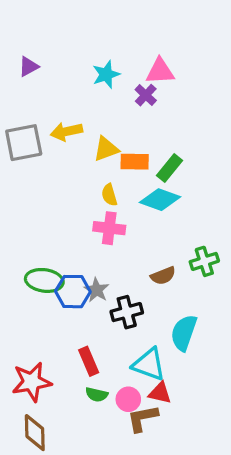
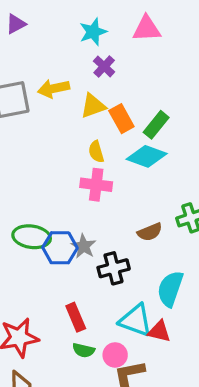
purple cross: (146, 95) -> (104, 67), moved
orange rectangle: (135, 162) -> (121, 119), turned 60
red triangle: (160, 393) -> (159, 331), moved

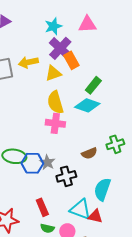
purple cross: (104, 67) -> (60, 48), size x1.6
orange rectangle: (121, 119) -> (71, 60), moved
yellow semicircle: (96, 152) -> (55, 102), size x1.6

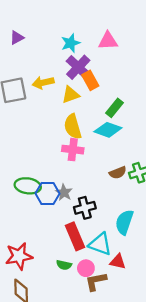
brown semicircle: (89, 153) -> (118, 173), moved
red rectangle: (42, 207) -> (75, 236), moved, size x1.4
red triangle: (95, 216) -> (118, 262), moved

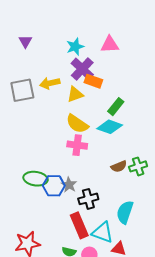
purple triangle: (17, 38) -> (25, 42), turned -32
orange rectangle: (90, 80) -> (93, 81), turned -42
yellow semicircle: (73, 127) -> (77, 124), turned -40

